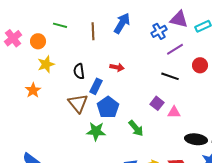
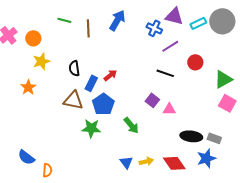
green line: (60, 25) -> (64, 20), moved
blue cross: (159, 31) -> (154, 28), turned -35
red arrow: (117, 67) -> (110, 75), moved, turned -48
brown triangle: (78, 103) -> (73, 100), turned -40

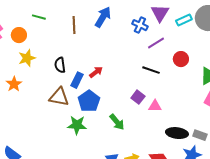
purple triangle: (174, 16) -> (160, 13), turned 48
green line: (64, 20) -> (39, 17), moved

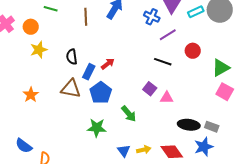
orange star: (14, 84) -> (31, 95), moved
green star: (77, 125) -> (97, 128), moved

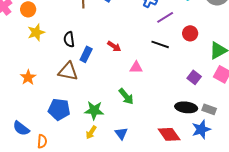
red arrow: (108, 64) -> (114, 46), moved, turned 72
purple square: (150, 89) -> (194, 77), moved
blue pentagon: (101, 93) -> (59, 109), moved, turned -30
pink triangle: (167, 98) -> (136, 67), moved
yellow arrow: (144, 150) -> (91, 132), moved, turned 136

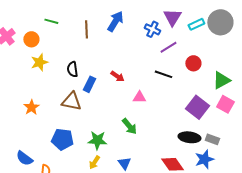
purple square: (194, 77) -> (197, 107), size x1.6

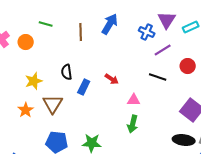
yellow star: (39, 62) -> (34, 81), moved
brown triangle: (71, 101) -> (53, 104), moved, turned 50
green arrow: (129, 126) -> (133, 124), moved, turned 54

